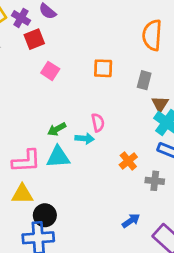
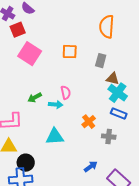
pink square: (50, 71) -> (30, 54), size x1.6
brown triangle: (160, 104) -> (113, 79), turned -48
cyan triangle: (58, 157) -> (55, 137), moved

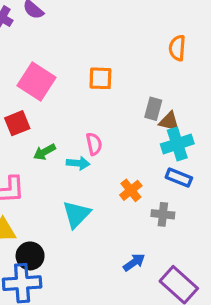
orange semicircle: (107, 27) -> (177, 48), moved, size x0.7
red square: (18, 30) -> (17, 123), moved
gray rectangle: (101, 61) -> (153, 109), moved
cyan cross: (118, 93) -> (177, 144), turned 36
cyan triangle: (55, 137) -> (76, 214), turned -42

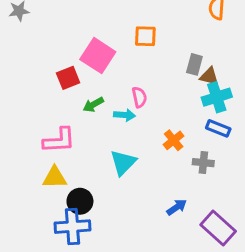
pink square: (36, 82) -> (98, 56), moved

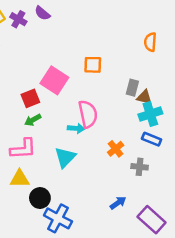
pink semicircle: (139, 97) -> (88, 114), size x1.6
green arrow: (93, 105) -> (33, 120), moved
cyan triangle: (123, 163) -> (65, 157), moved
blue cross: (73, 227) -> (58, 218), moved, turned 32

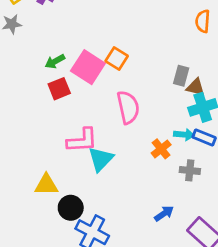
orange square: (93, 65) -> (117, 59), moved, turned 30
green arrow: (33, 120) -> (55, 61), moved
cyan arrow: (76, 128) -> (184, 135), moved
pink L-shape: (23, 149) -> (82, 140), moved

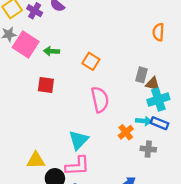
green arrow: (55, 61) -> (52, 51), moved, turned 32
pink square: (88, 67) -> (26, 44), moved
red square: (59, 89) -> (46, 85), turned 30
pink L-shape: (82, 140) -> (77, 166), moved

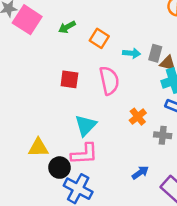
green arrow: (52, 51) -> (67, 27), moved, turned -32
red square: (46, 85) -> (69, 79), moved
cyan arrow: (144, 121) -> (132, 53), moved

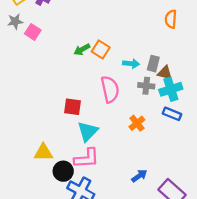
pink square: (27, 20) -> (33, 32), size x0.6
green arrow: (67, 27) -> (82, 49), moved
red square: (69, 79) -> (73, 107), moved
gray cross: (163, 135) -> (146, 86), moved

